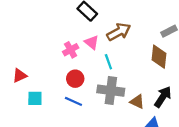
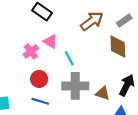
brown arrow: (119, 32) -> (92, 21), moved

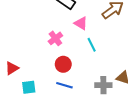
pink triangle: (50, 41) -> (81, 23), moved
gray cross: (75, 86) -> (103, 85), moved, size x0.7

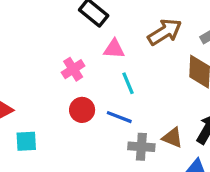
pink triangle: (81, 23) -> (114, 49), turned -32
blue line: (64, 85) -> (119, 117), moved

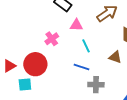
red circle: (82, 110) -> (35, 64), moved, size x1.5
brown triangle: (172, 138) -> (115, 57), moved

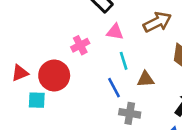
brown triangle: (115, 57) -> (146, 79), moved, turned -32
blue line: (81, 67) -> (114, 88), turned 35

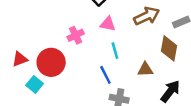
brown triangle: (146, 79) -> (145, 69), moved
cyan square: (37, 100) -> (35, 84), turned 35

